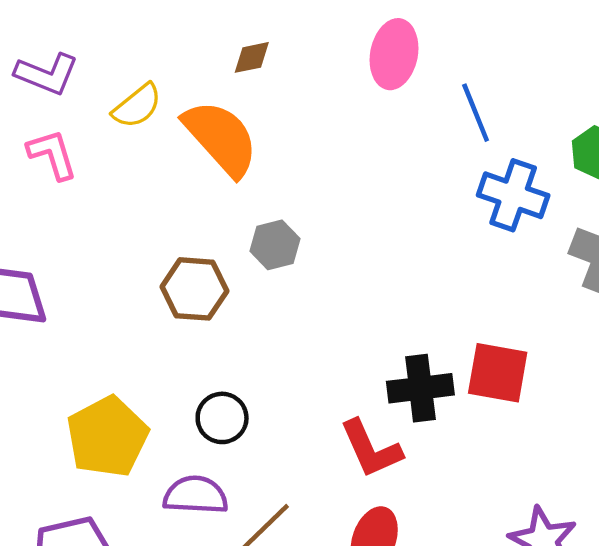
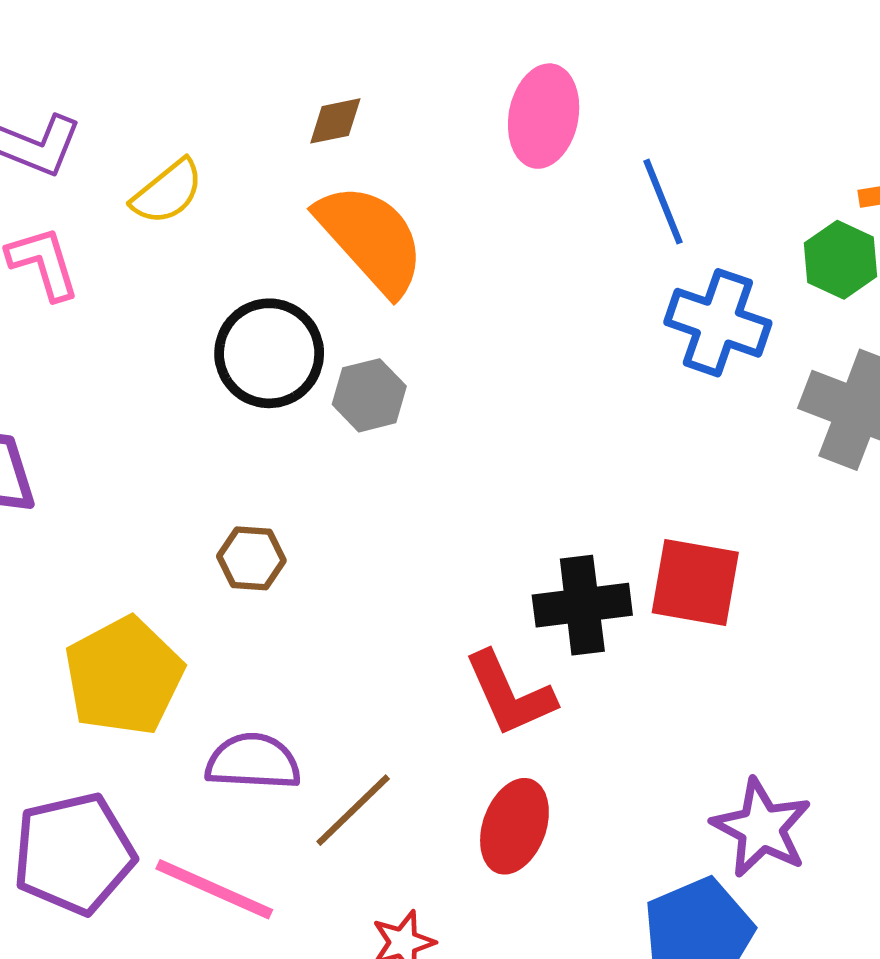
orange semicircle: (221, 138) -> (371, 239), moved
brown hexagon: (194, 289) -> (251, 558), moved, size x0.7
black circle: (222, 418) -> (269, 353), moved, size x1.4

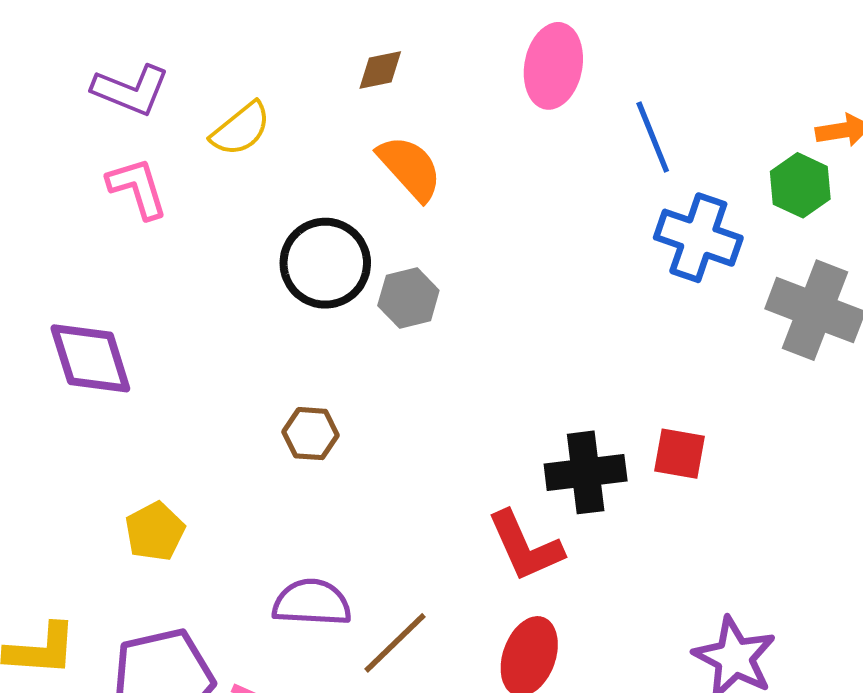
orange semicircle: (371, 239) -> (410, 168), size x0.7
red square: (695, 583) -> (680, 454), size x0.7
yellow pentagon: (124, 676) -> (155, 532), moved, size x0.6

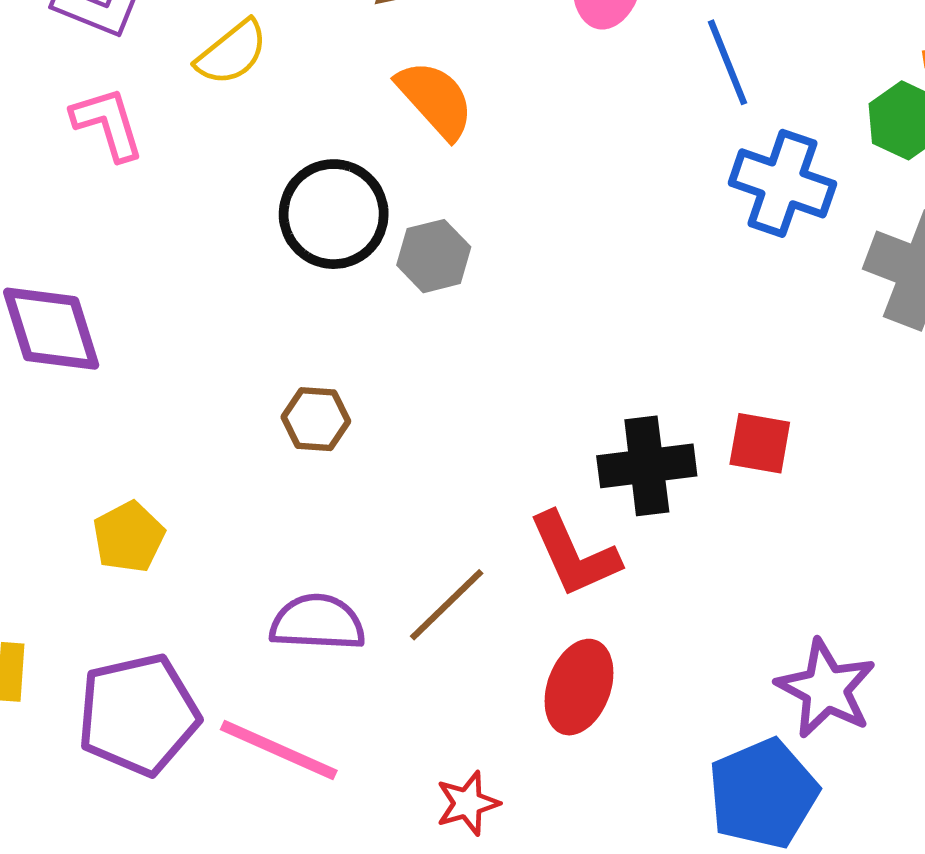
brown line: (395, 643) -> (447, 605), moved

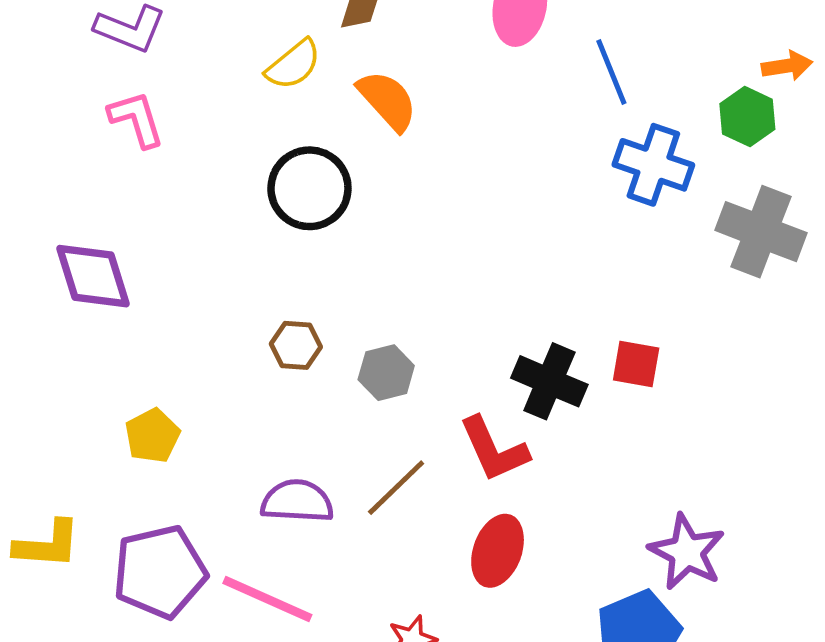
yellow semicircle: (232, 53) -> (293, 65), moved
gray hexagon: (434, 256) -> (386, 373), moved
black cross: (647, 466) -> (549, 381), turned 30

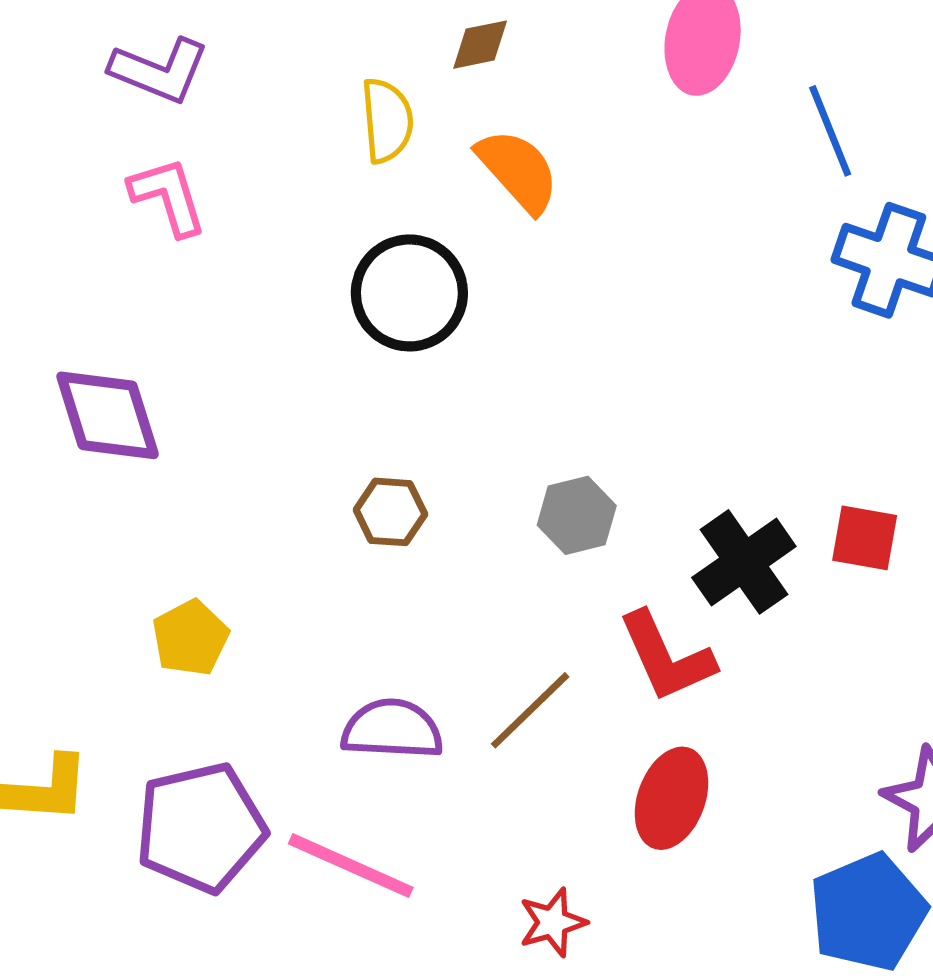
yellow semicircle: (293, 65) -> (387, 120), turned -56
gray hexagon: (386, 373) -> (577, 515), moved
black cross: (549, 381) -> (744, 562), turned 32

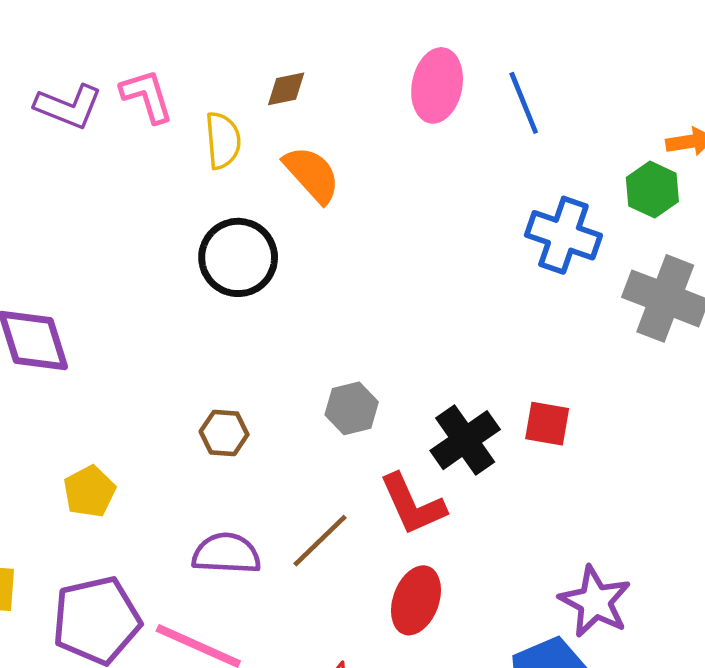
blue line: (830, 131) -> (524, 103), moved
pink L-shape: (168, 196) -> (147, 96), moved
brown hexagon: (390, 512) -> (224, 433), moved

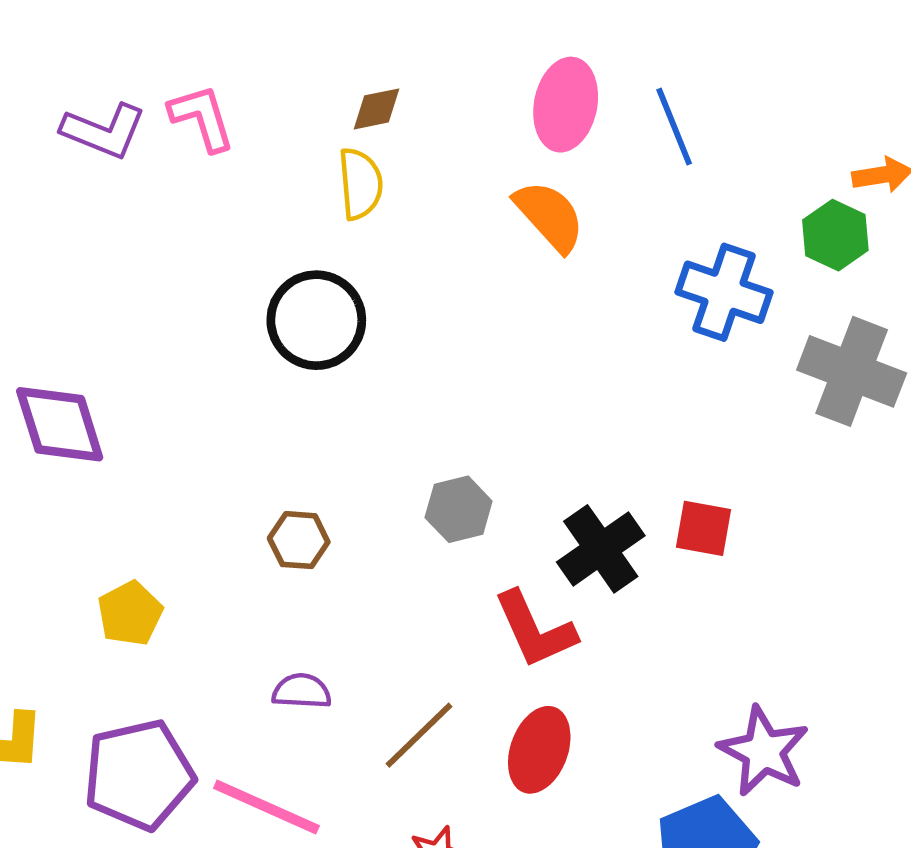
yellow semicircle: (223, 140) -> (360, 184), moved
orange semicircle: (312, 174) -> (549, 216), moved
brown line: (320, 541) -> (419, 735), moved
purple semicircle: (226, 554) -> (302, 691), size x0.7

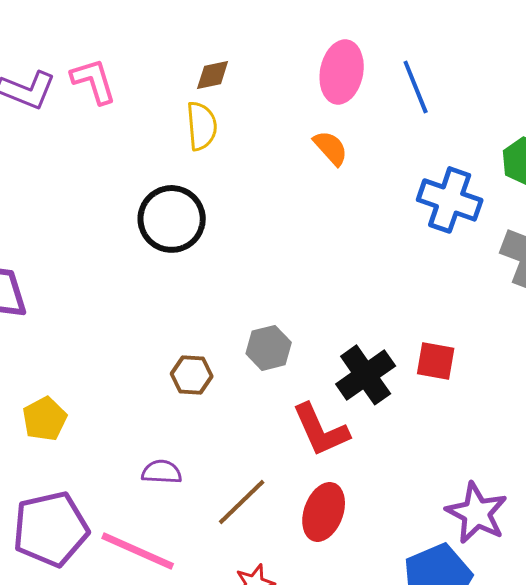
orange semicircle: (549, 216) -> (331, 148), size x0.7
brown hexagon: (299, 540) -> (192, 375), moved

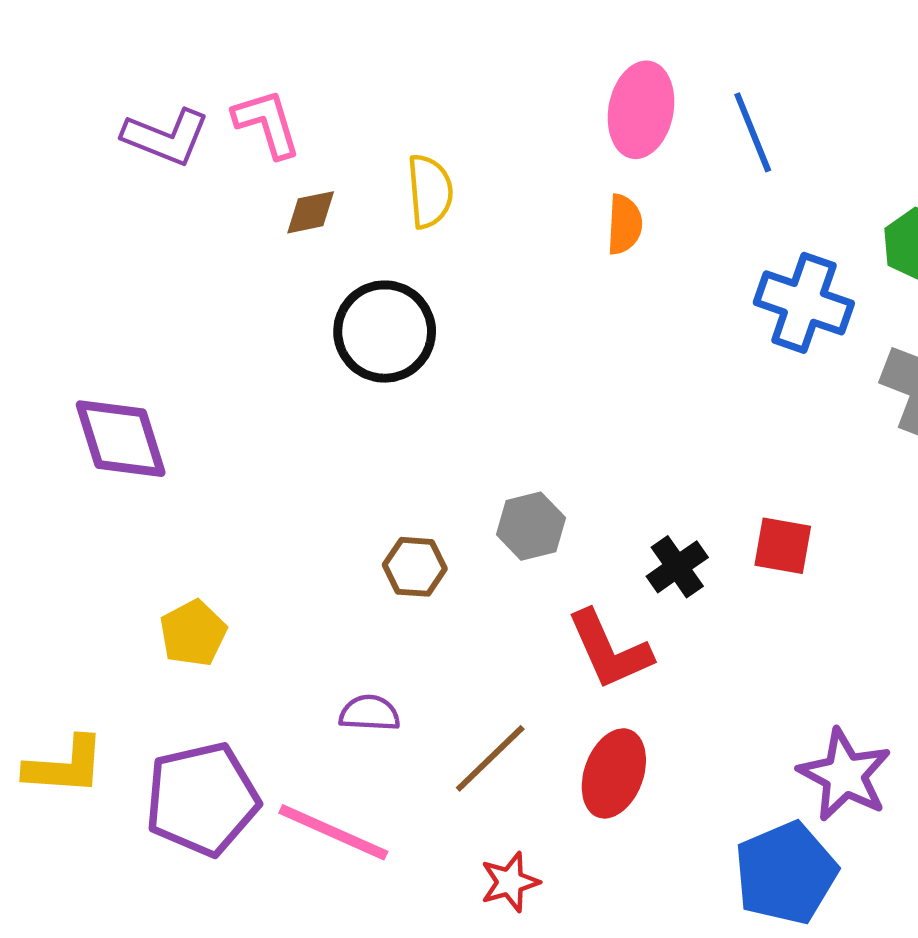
brown diamond: (213, 75) -> (311, 212), moved
orange semicircle: (331, 148) -> (624, 224), turned 45
black cross: (366, 375) -> (677, 567), size x0.7

